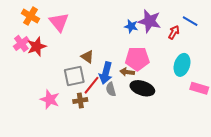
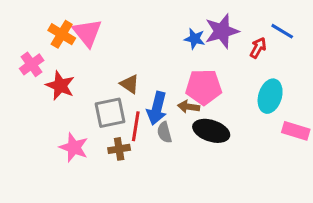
orange cross: (30, 16) -> (62, 34), moved
purple star: (149, 21) -> (222, 31), turned -30
red star: (37, 47) -> (60, 86), moved, turned -30
red line: (91, 85) -> (136, 126), turned -30

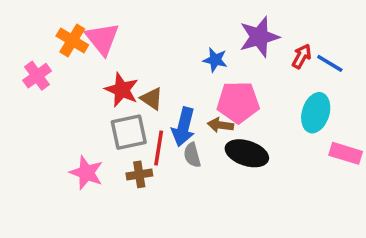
blue line: (282, 31) -> (330, 63), moved
blue star: (195, 39) -> (215, 60), moved
red star: (60, 86) -> (122, 90), moved

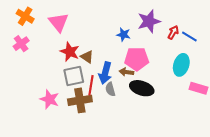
orange cross: (72, 40) -> (25, 16), moved
brown cross: (139, 174) -> (80, 100), size x1.6

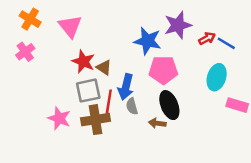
red arrow: (173, 32) -> (207, 38), turned 32
blue star: (123, 34) -> (148, 41), size x1.6
brown arrow: (127, 72) -> (157, 123), moved
black ellipse: (142, 88) -> (169, 105), turned 50

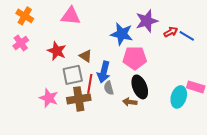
pink triangle: (70, 26) -> (71, 16), moved, turned -45
red star: (83, 61) -> (57, 51), moved
cyan ellipse: (217, 77) -> (179, 97), moved

